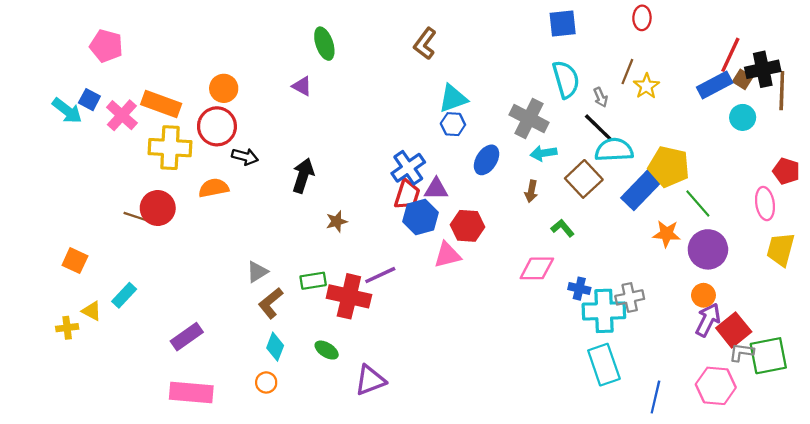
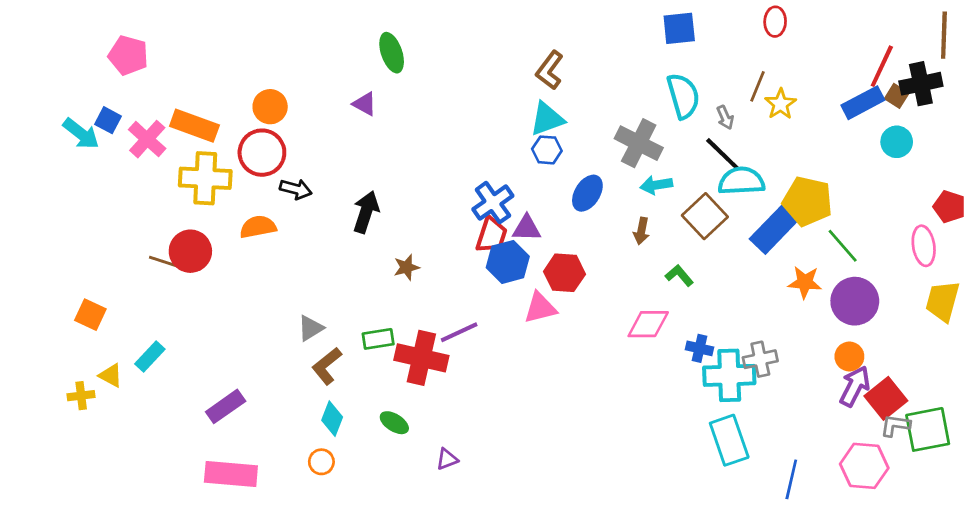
brown L-shape: (425, 44) -> (550, 70), moved
brown line: (782, 91) -> (944, 35), moved
purple triangle: (370, 380) -> (447, 459), size x0.6

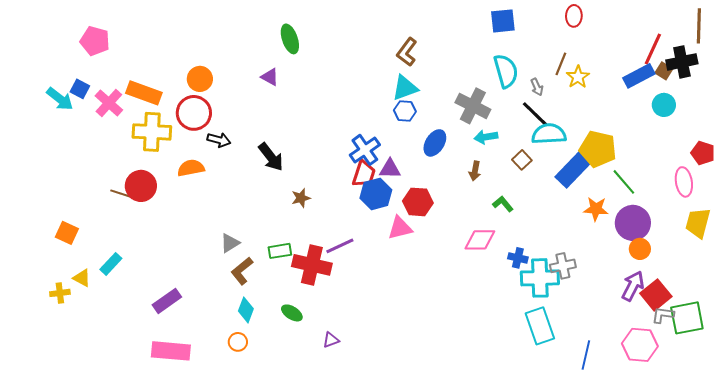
black arrow: (366, 212) -> (271, 157), turned 124
brown square: (705, 216) -> (522, 160), size x0.6
orange circle: (849, 357) -> (640, 249), moved

